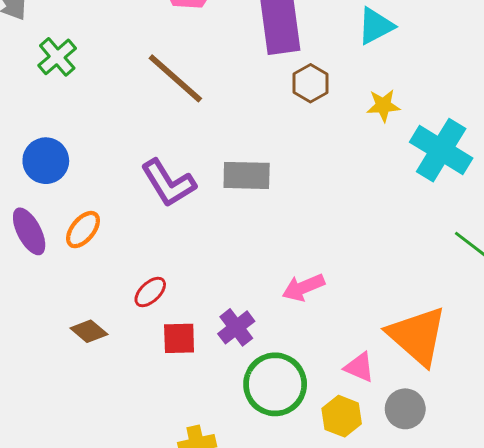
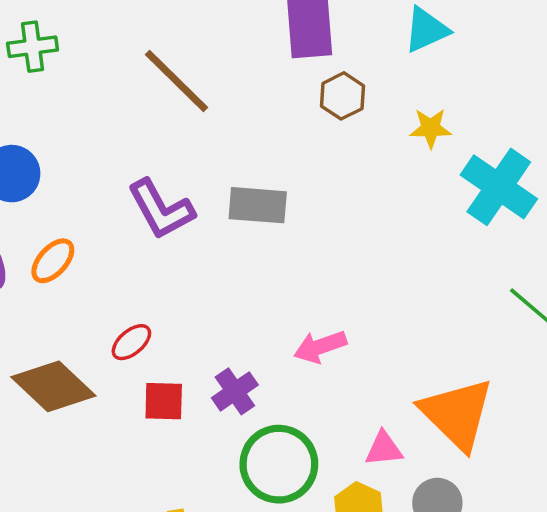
green cross: (57, 57) -> (33, 47), turned 30
brown diamond: (89, 331) -> (53, 386), size x1.8
pink triangle: (359, 367) -> (384, 449), turned -32

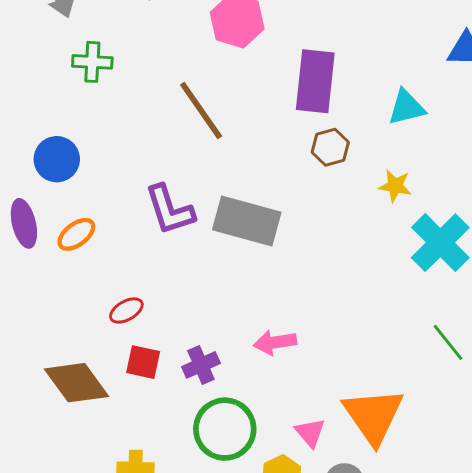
gray rectangle: (258, 205) -> (247, 221), size x1.4
brown diamond: (53, 386) -> (77, 383), moved
pink triangle: (384, 449) -> (310, 433), turned 44

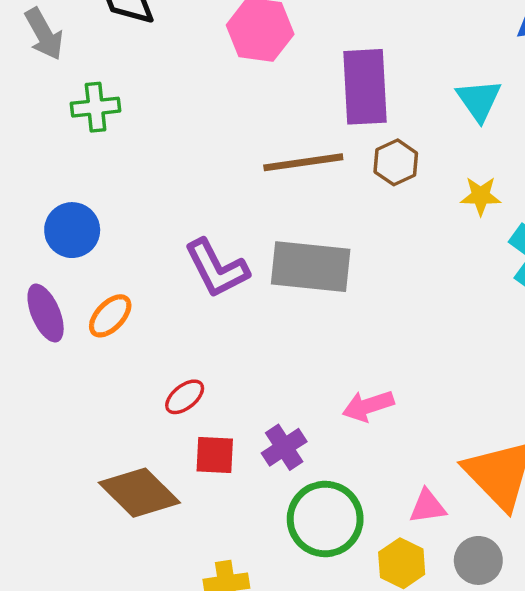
cyan triangle: (406, 107) -> (479, 100), turned -42
brown line: (201, 111) -> (303, 162), moved, turned -54
pink triangle: (310, 433) -> (428, 507), turned -48

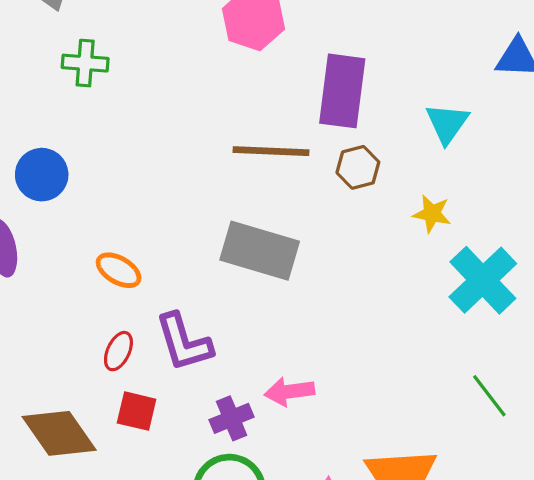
purple L-shape: (217, 268) -> (184, 342), moved
orange ellipse: (110, 316) -> (119, 270), moved, turned 66
red ellipse: (185, 397) -> (118, 351), turned -36
purple cross: (284, 447) -> (232, 418), moved

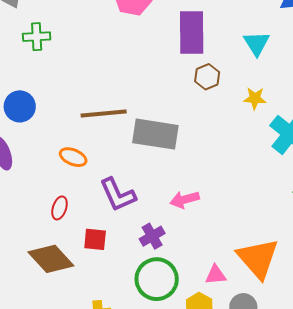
brown line: (271, 151) -> (104, 113), moved
red ellipse: (118, 351) -> (59, 208), moved
pink arrow: (289, 392) -> (185, 199), moved

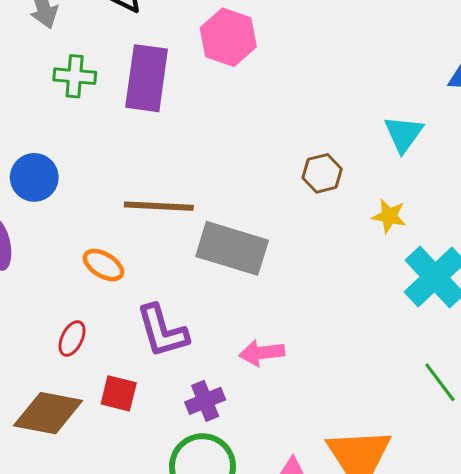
purple rectangle: (192, 33) -> (147, 78), moved
brown diamond: (51, 259) -> (48, 413), turned -45

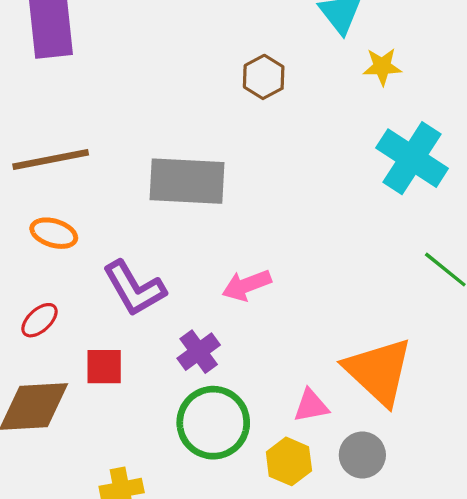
brown line: (159, 206) -> (51, 159), moved
yellow star: (389, 216) -> (382, 67), moved
red ellipse: (72, 338) -> (40, 320), turned 36

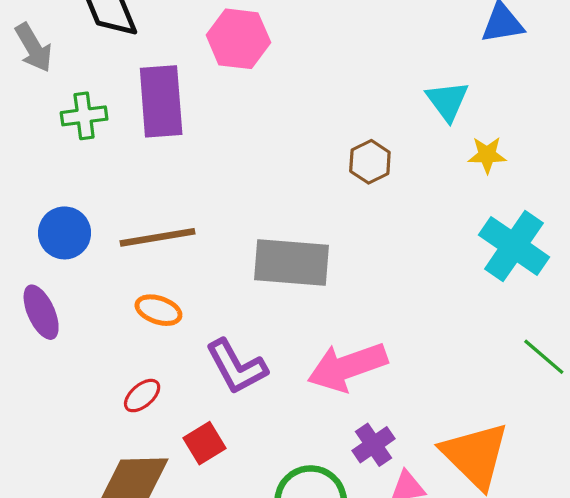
pink arrow: (247, 285) -> (347, 367), size x1.6
purple cross: (199, 352) -> (373, 445), moved
red square: (104, 367) -> (205, 443), turned -33

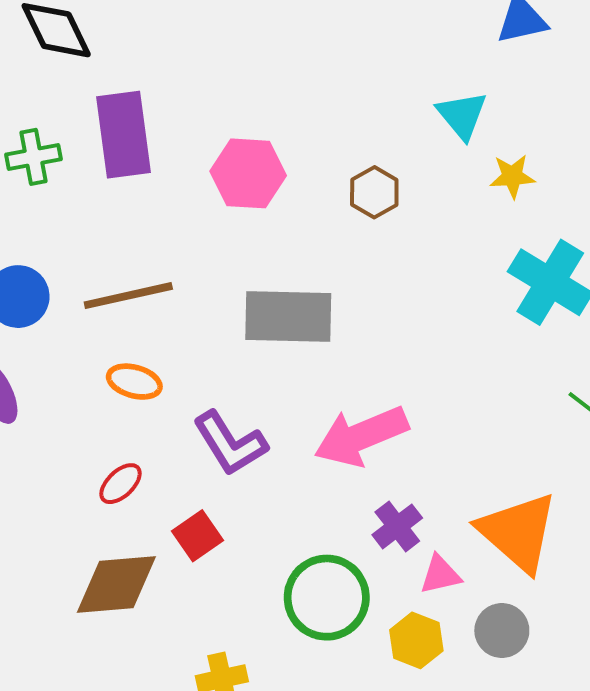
pink hexagon: (238, 39) -> (248, 173), moved

